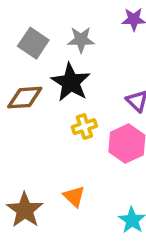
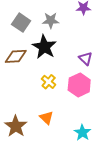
yellow cross: (84, 127) -> (49, 82), moved, turned -32

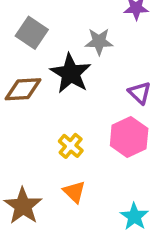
gray star: (51, 20) -> (99, 42), moved
yellow cross: (49, 82) -> (71, 146), moved

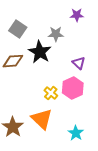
yellow cross: (71, 146) -> (51, 93), moved
orange triangle: (74, 192) -> (42, 119), size x1.6

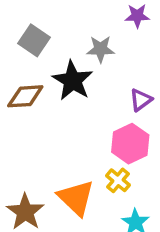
purple triangle: (79, 63) -> (141, 100), turned 40
yellow cross: (51, 93) -> (118, 180), moved

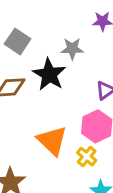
orange triangle: (76, 198) -> (52, 141), moved

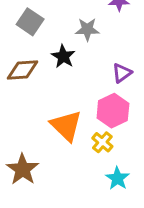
black star: (49, 75) -> (63, 56), size x0.7

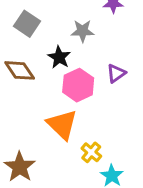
brown diamond: (23, 70) -> (20, 70), turned 60
pink hexagon: (113, 111) -> (78, 85), moved
yellow cross: (102, 142) -> (91, 152), moved

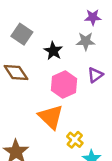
gray star: (83, 31) -> (86, 41), moved
black star: (59, 57) -> (53, 51), moved

